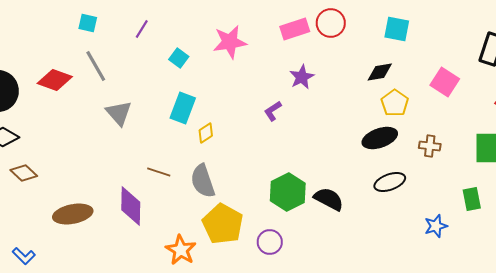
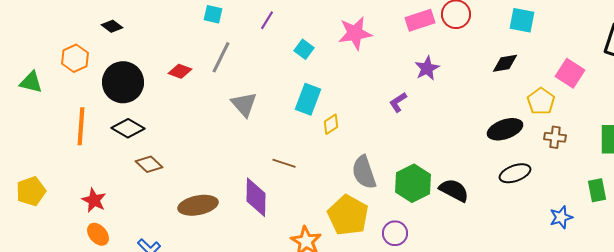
gray line: (96, 66) -> (221, 57), turned 56
red diamond: (55, 80) -> (180, 71), size x0.7
yellow pentagon: (395, 103) -> (541, 101), moved
gray semicircle: (203, 181) -> (364, 172), moved

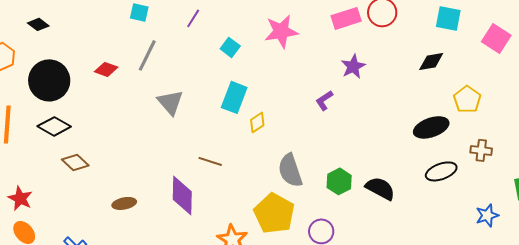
pink square: (570, 73) -> (496, 38), moved
brown cross: (555, 137) -> (481, 150), moved
green hexagon: (413, 183) -> (339, 181), size x0.7
brown ellipse: (198, 205) -> (124, 203), size x0.6

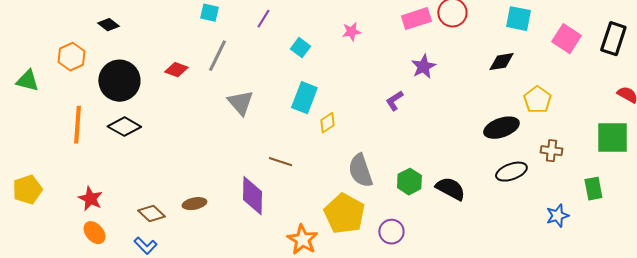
pink star: (281, 31) -> (351, 32), size x0.6
brown diamond: (75, 162) -> (151, 214), moved

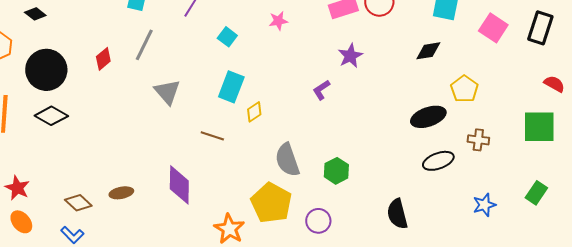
red diamond: (176, 70) -> (103, 59), turned -60
brown line: (280, 162) -> (212, 136), moved
black semicircle: (450, 189) -> (397, 214), moved, turned -132
green rectangle: (593, 189) -> (536, 193), moved, turned 45

